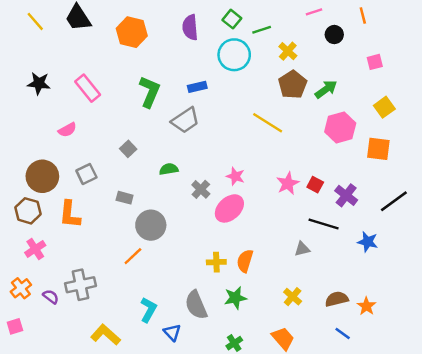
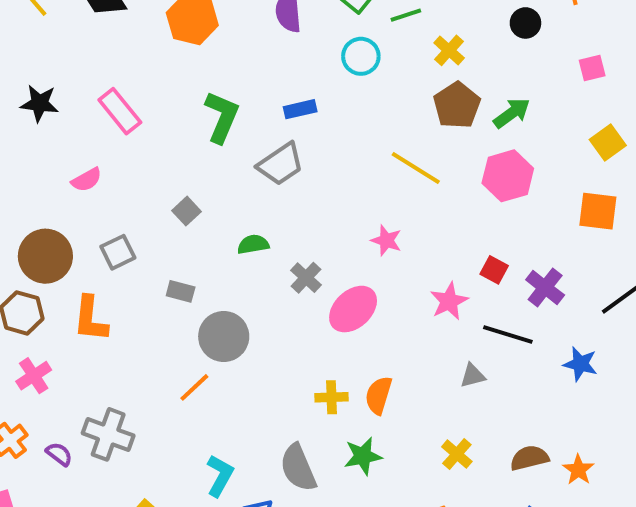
cyan circle: (234, 55) -> (361, 56), size x0.7
pink hexagon: (340, 127) -> (508, 176), moved
pink star: (235, 176) -> (386, 240), moved
pink star: (288, 183) -> (449, 301), moved
gray cross: (80, 285) -> (108, 434), turned 32

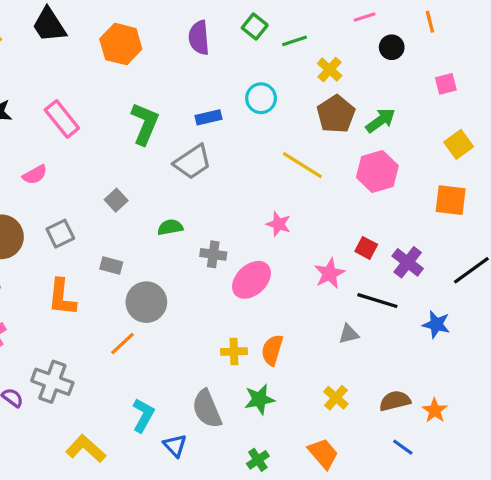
cyan circle: (361, 56) -> (261, 98), moved
gray cross: (306, 278) -> (213, 254), turned -35
orange L-shape: (90, 319) -> (62, 297), moved

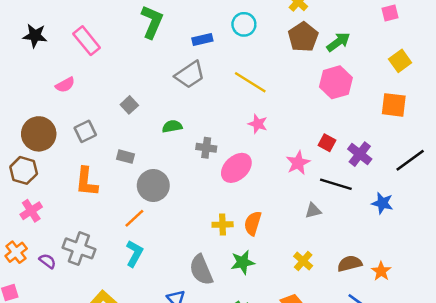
green L-shape: (145, 124) -> (152, 22), moved
yellow line: (302, 165) -> (250, 82), moved
cyan L-shape: (143, 415) -> (134, 253), moved

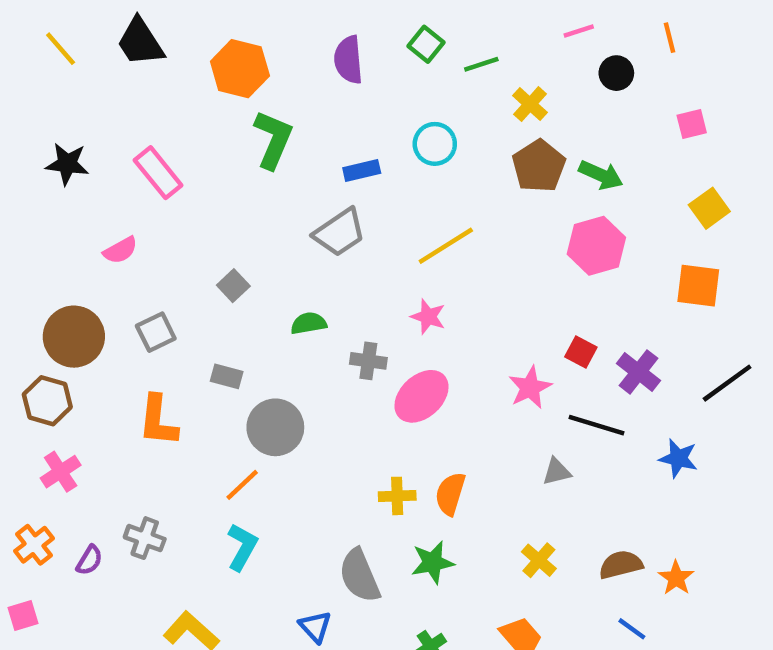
green arrow: (338, 42) -> (601, 175), turned 60
yellow line: (250, 82) -> (446, 246), turned -64
pink star: (258, 124) -> (428, 317), moved
gray cross: (79, 248) -> (145, 538), size x0.7
purple semicircle: (48, 261) -> (89, 560), turned 84

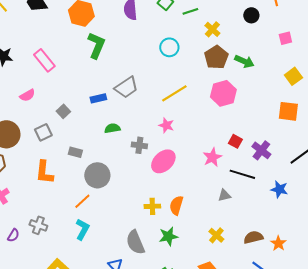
blue rectangle: (362, 170) -> (98, 98), moved
pink hexagon: (596, 246) -> (223, 93), moved
gray square: (233, 286) -> (63, 111), moved

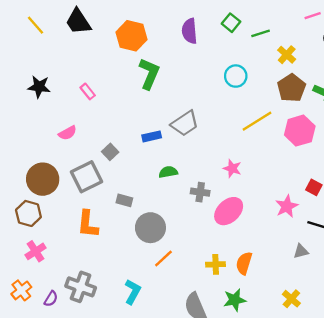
pink rectangle: (44, 60) -> (88, 91), size x0.6
yellow line: (174, 93) -> (257, 121), moved
gray square: (43, 132) -> (86, 177), size x1.5
orange line: (82, 201) -> (163, 258), moved
gray cross: (38, 225) -> (81, 287), size x1.4

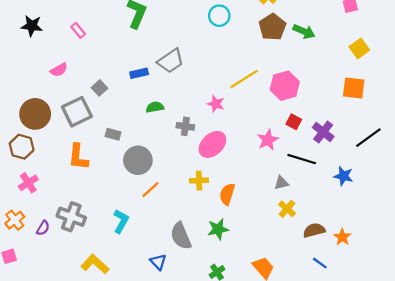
yellow line: (257, 121) -> (244, 79), moved
pink hexagon: (300, 131) -> (285, 86), moved
yellow cross: (216, 264) -> (199, 181), moved
yellow cross: (291, 299) -> (287, 209), moved

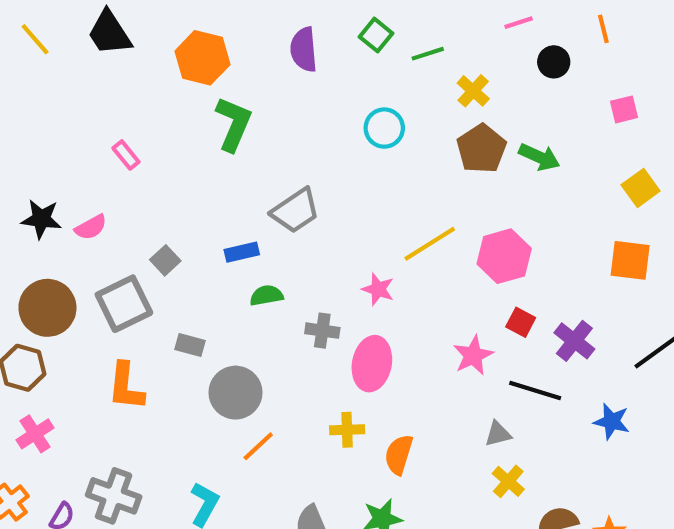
black star: (32, 26) -> (41, 219), moved
blue rectangle: (139, 73) -> (242, 252), moved
pink ellipse: (212, 144) -> (372, 364), turned -36

